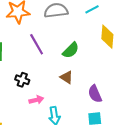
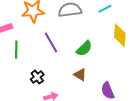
black cross: (22, 80) -> (37, 77), turned 32

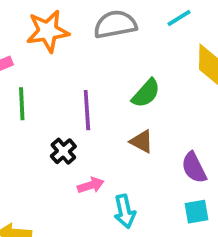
purple line: (51, 43) -> (87, 110), moved, turned 30

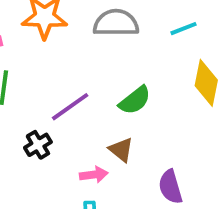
purple line: (87, 110) -> (70, 107), turned 48
pink arrow: (91, 185) -> (94, 175), moved

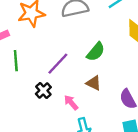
pink arrow: (94, 175) -> (71, 103), moved, turned -112

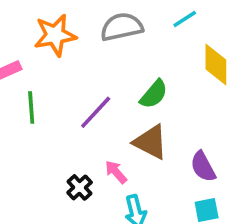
brown triangle: (94, 83) -> (151, 142), size x1.5
black cross: (43, 90) -> (80, 187), moved

